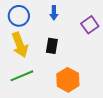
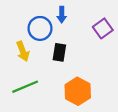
blue circle: (19, 16) -> (40, 28), moved
yellow arrow: (20, 45) -> (23, 51), size x0.7

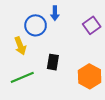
black rectangle: (59, 52) -> (53, 62), moved
orange hexagon: (78, 91) -> (90, 76), moved

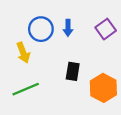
blue arrow: (55, 13) -> (68, 28), moved
black rectangle: (53, 62) -> (73, 71), moved

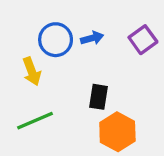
blue arrow: (68, 28) -> (92, 38), turned -105
orange hexagon: (103, 88) -> (117, 132), moved

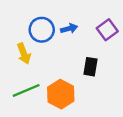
black rectangle: (98, 97) -> (91, 67), moved
orange hexagon: (117, 132) -> (61, 94), moved

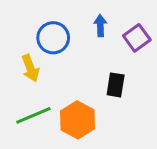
blue arrow: (69, 29) -> (100, 26), moved, turned -77

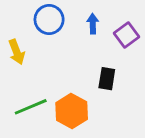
blue circle: (53, 38) -> (49, 19), moved
yellow arrow: (30, 68) -> (17, 52), moved

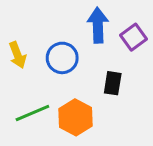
blue circle: (49, 19) -> (62, 58), moved
blue arrow: (93, 24) -> (98, 25), size x1.6

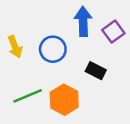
black rectangle: (113, 83) -> (96, 71), turned -72

